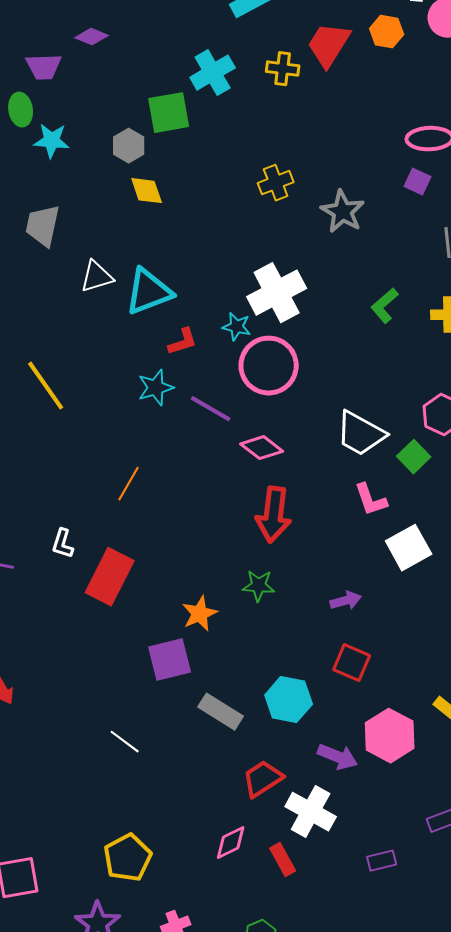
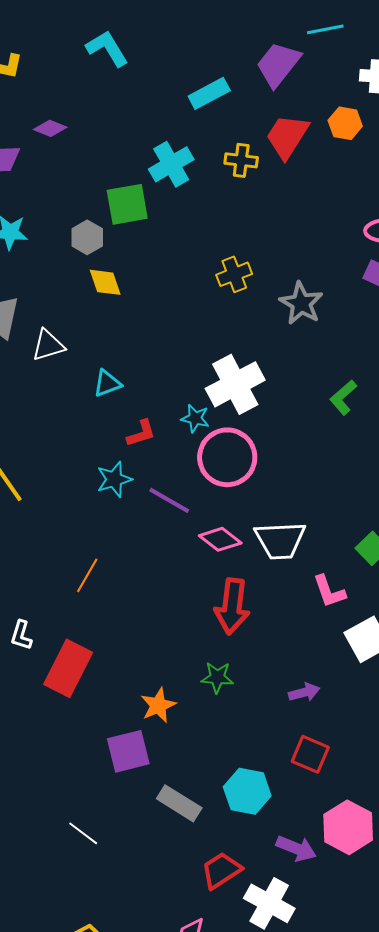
white triangle: (97, 277) -> (48, 345), moved
cyan triangle: (149, 292) -> (107, 383), size x0.6
white trapezoid: (361, 434) -> (280, 540), moved, turned -32

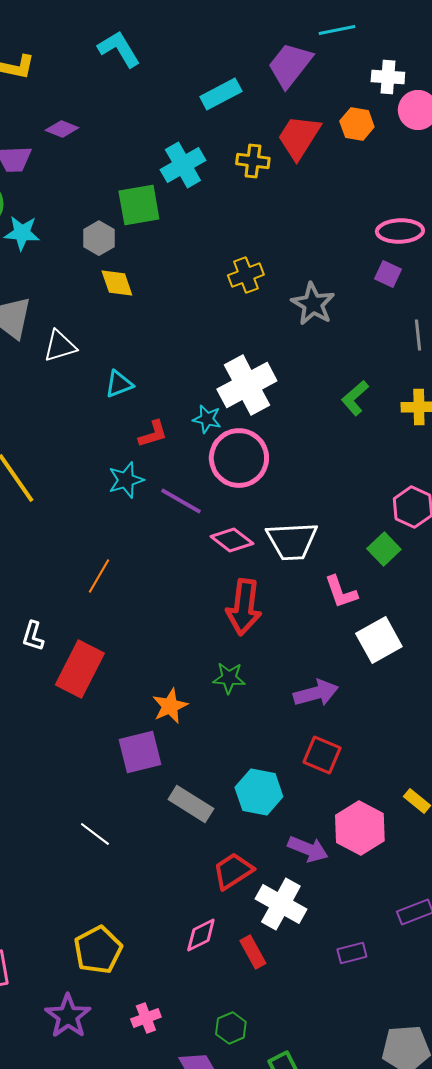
purple arrow: (304, 692) -> (316, 693), size x1.4

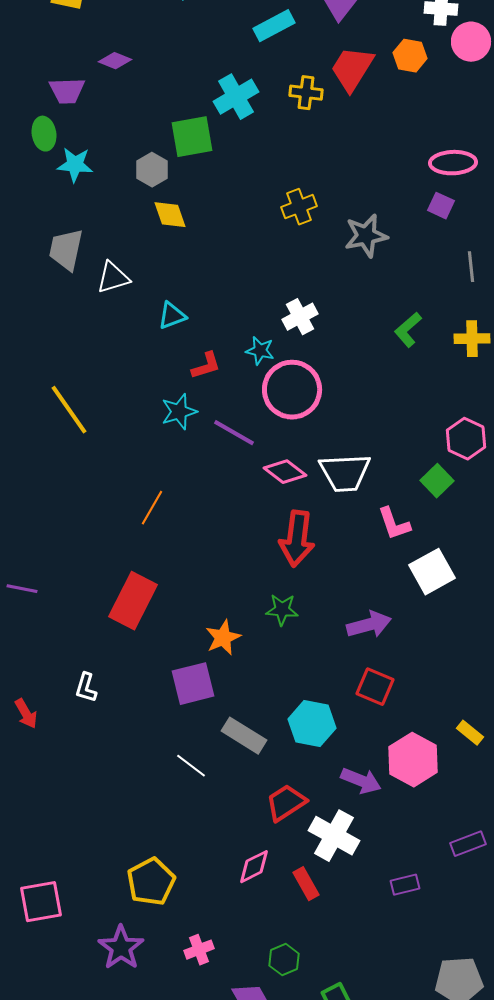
gray star: (313, 304) -> (366, 236), turned 30
white cross: (247, 385) -> (300, 317), size x0.6
white L-shape: (33, 636) -> (86, 688), moved
white line: (95, 834) -> (191, 766), moved

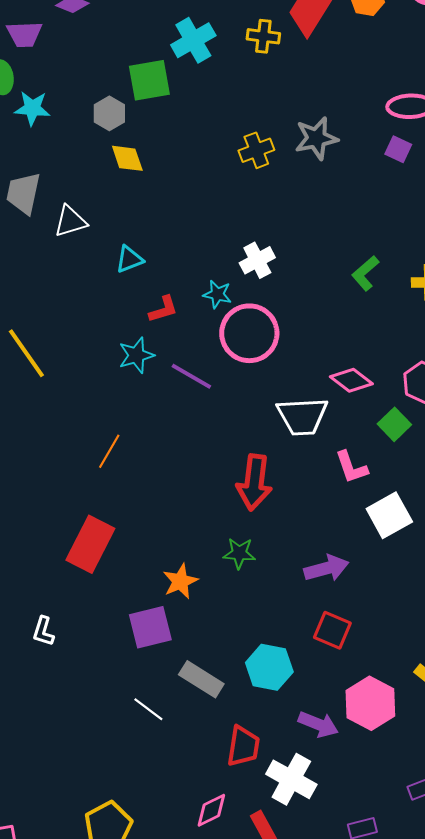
gray star: (366, 236) -> (316, 138), moved
pink diamond: (285, 472) -> (351, 380), moved
red trapezoid: (286, 803) -> (243, 746), turned 132

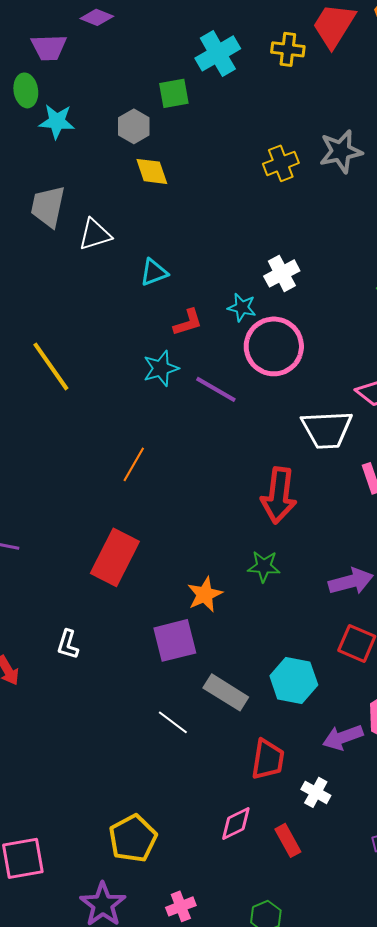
green square: (149, 80) -> (174, 93), size x0.7
purple arrow: (318, 724) -> (343, 737), turned 138
white cross: (291, 779) -> (316, 792), size x0.6

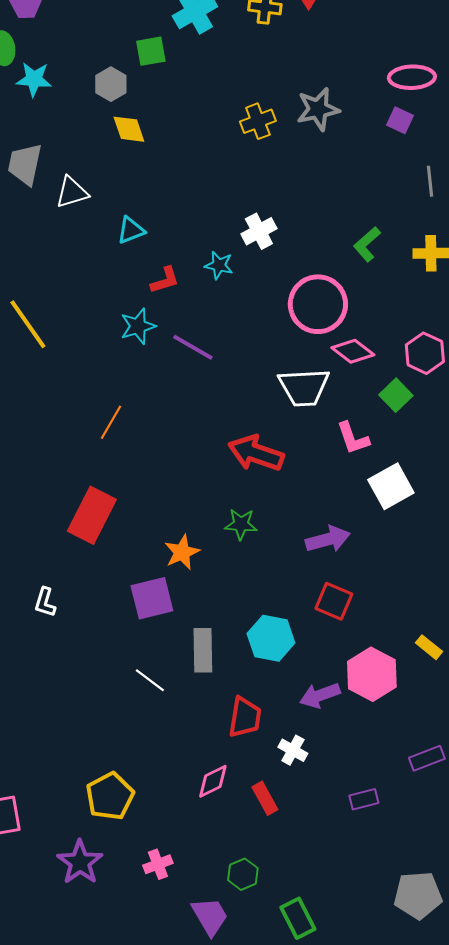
pink circle: (274, 346) -> (318, 304), moved
red arrow: (279, 495) -> (256, 453), turned 102
gray rectangle: (226, 692) -> (203, 650), turned 57

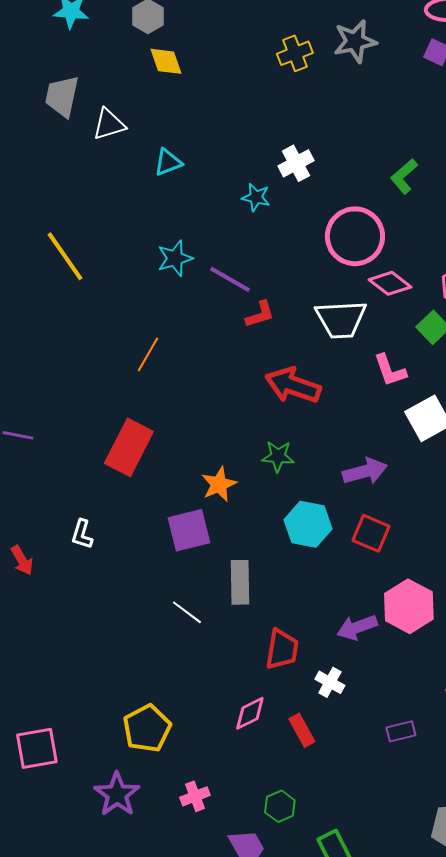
red L-shape: (165, 280) -> (260, 314), moved
cyan hexagon: (271, 638) -> (308, 524), moved

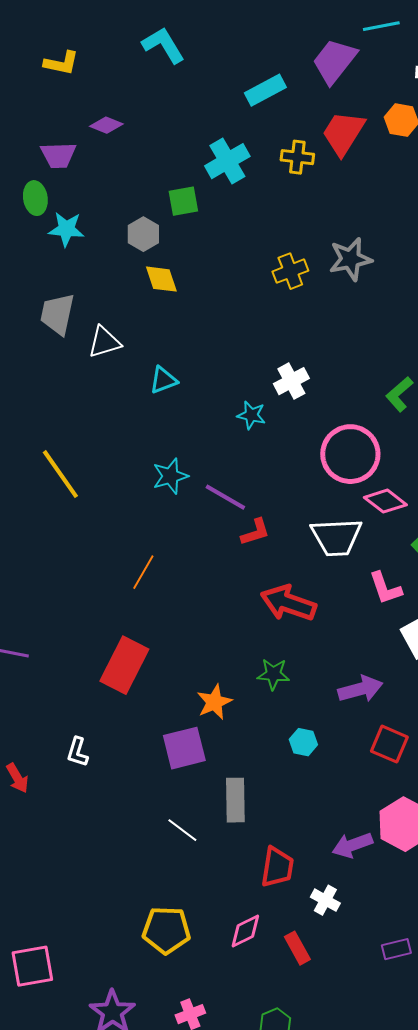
cyan hexagon: (308, 524) -> (303, 742), size x0.6
red square: (371, 533) -> (389, 744), moved
yellow pentagon: (147, 728) -> (166, 930), moved, turned 30

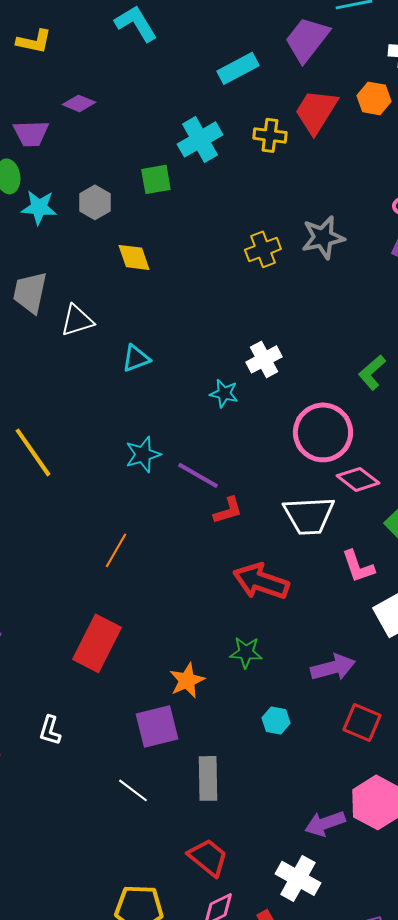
gray hexagon: (143, 234) -> (95, 202), moved
white line: (182, 830) -> (133, 790), moved
red trapezoid: (277, 867) -> (208, 857), moved, turned -60
white cross: (325, 900) -> (298, 878), size x1.5

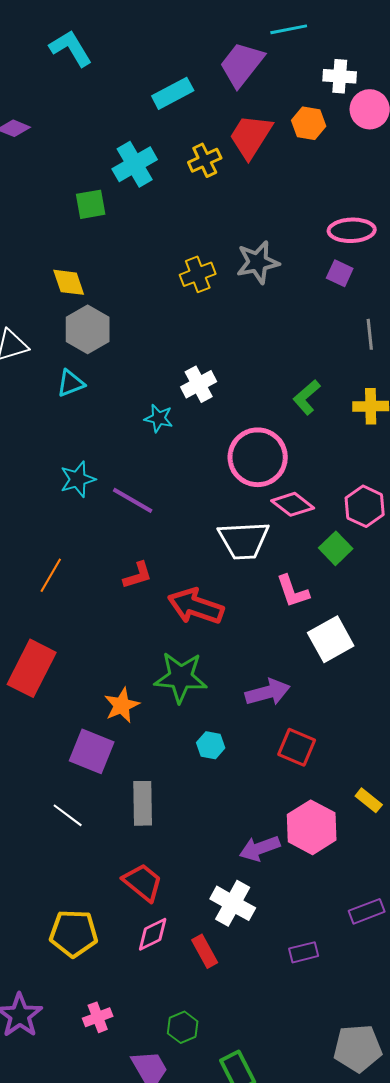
yellow cross: (270, 135) -> (205, 160), turned -32
gray hexagon: (95, 202) -> (88, 329), moved, size x1.4
red L-shape: (228, 510) -> (138, 575), moved
green star: (246, 652) -> (181, 677), size x1.6
purple square: (157, 726) -> (92, 751), turned 36

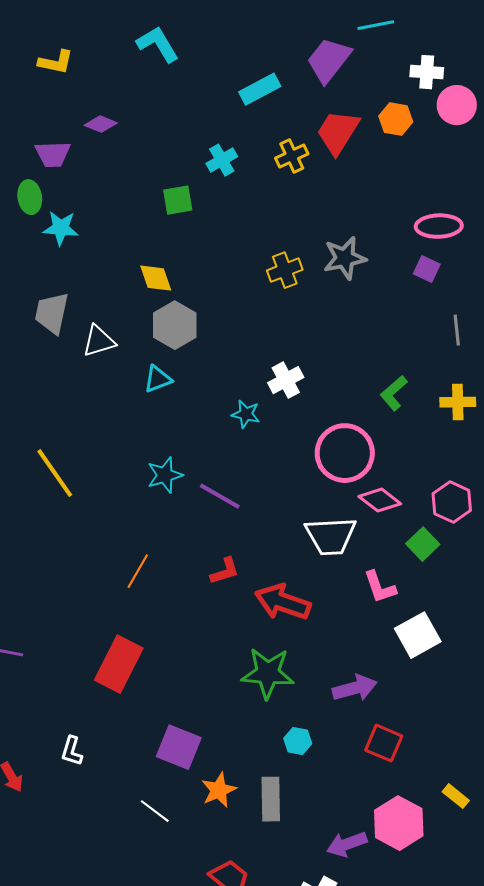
cyan cross: (135, 164) -> (222, 160), size x0.7
orange star: (122, 705) -> (219, 790), moved
gray rectangle: (143, 803) -> (271, 799), moved

